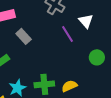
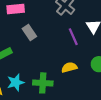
yellow semicircle: (69, 86) -> (69, 67), moved

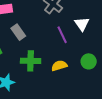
green cross: (43, 83) -> (31, 61), moved

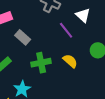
yellow semicircle: (59, 66) -> (70, 61), turned 70

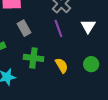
purple line: (66, 30) -> (58, 29), moved

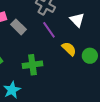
gray rectangle: (24, 28) -> (19, 27), moved
yellow semicircle: (62, 65) -> (69, 49), moved

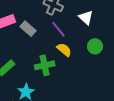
yellow semicircle: (69, 49) -> (64, 50), moved
green circle: (90, 56) -> (95, 46), moved

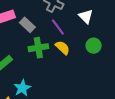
green cross: (45, 65) -> (38, 48), moved

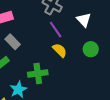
gray rectangle: (27, 25) -> (13, 42), moved
green cross: (38, 48) -> (38, 73), moved

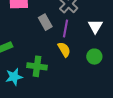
purple line: (56, 30) -> (66, 28), turned 30
gray rectangle: (13, 42) -> (45, 22), moved

